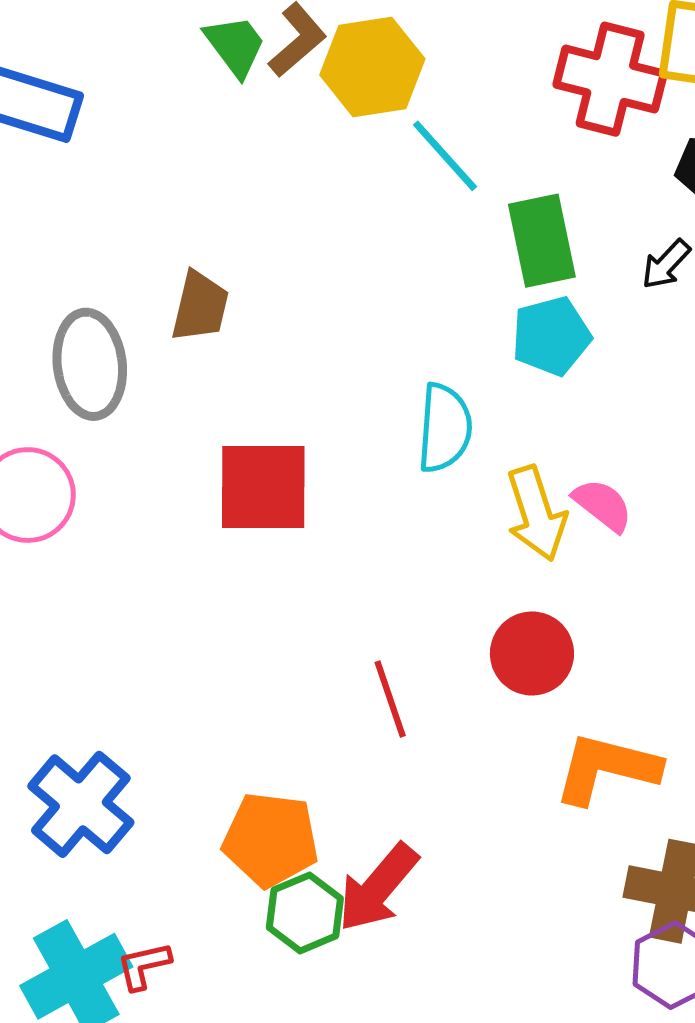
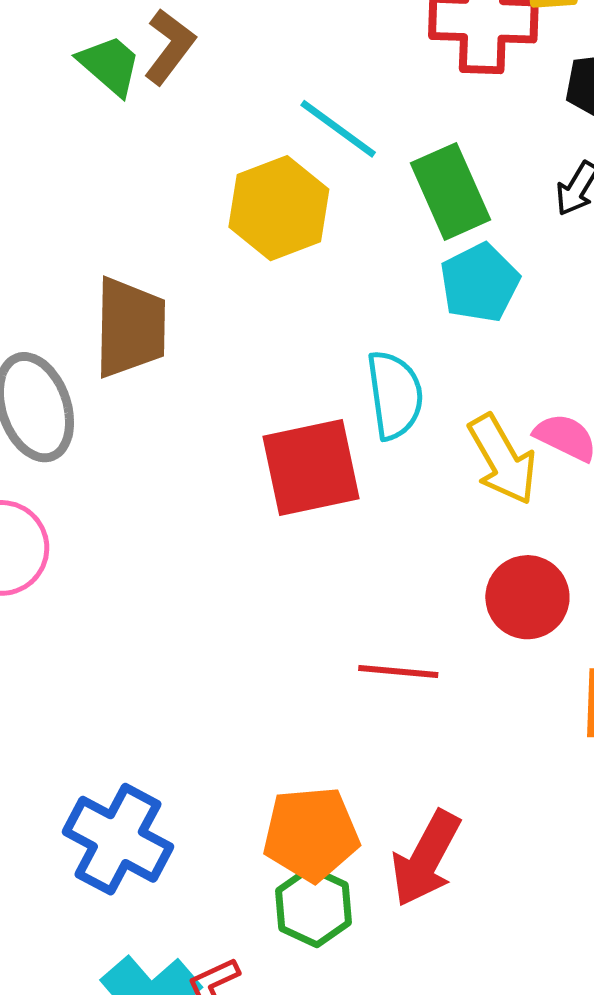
yellow hexagon: (372, 67) -> (279, 208), moved
brown trapezoid: (200, 306) -> (130, 328), size x1.4
red square: (263, 487) -> (311, 468), moved
red line: (390, 699) -> (398, 672), turned -54
green hexagon: (305, 913) -> (313, 907), moved

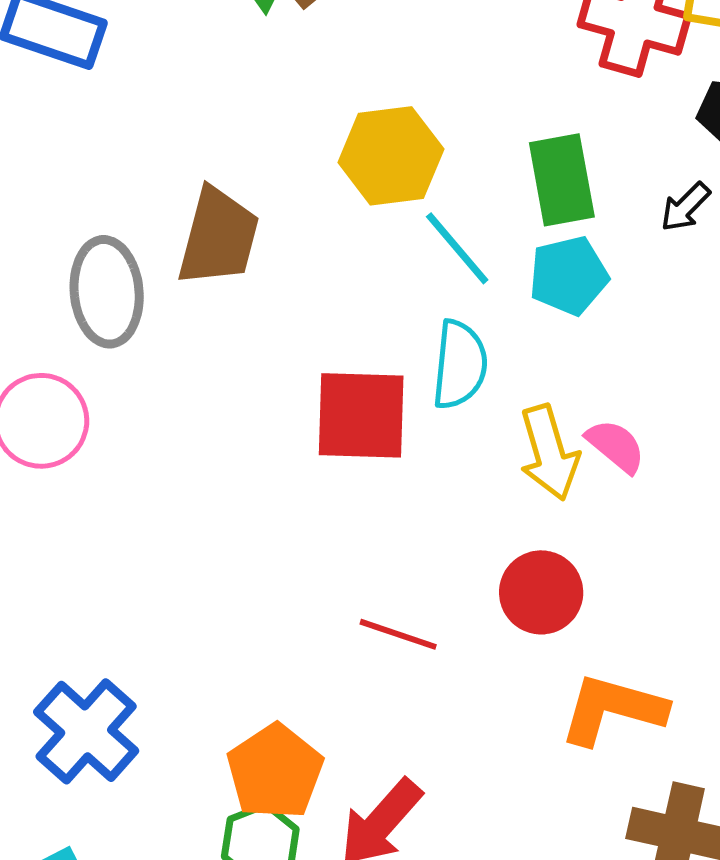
cyan line: (338, 129) -> (457, 248), moved
orange pentagon: (311, 834) -> (275, 772), turned 30

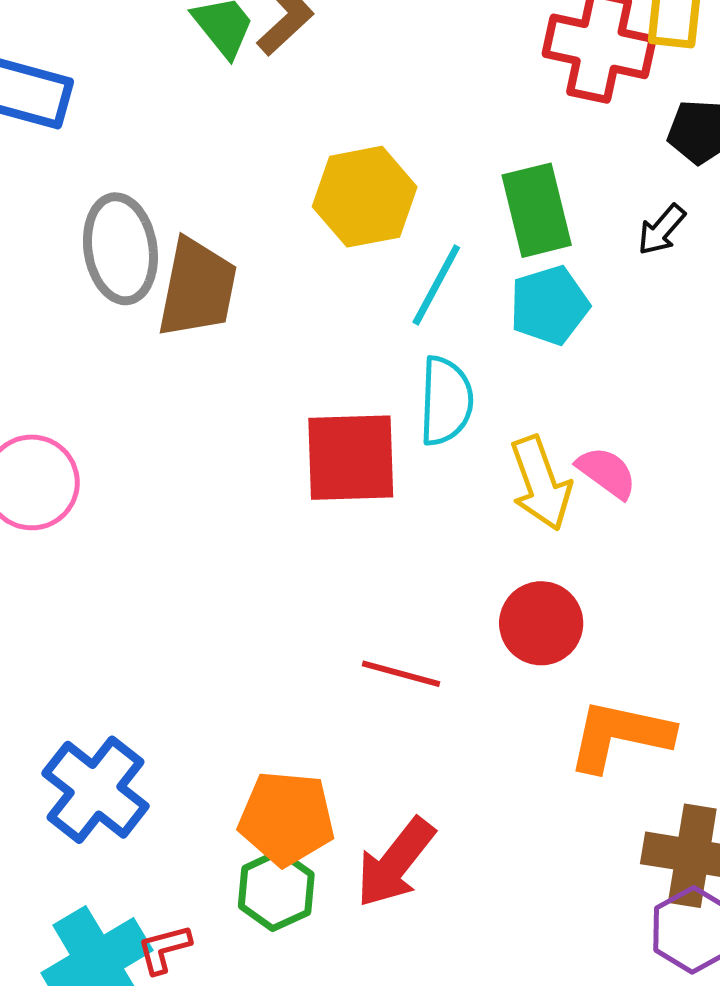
cyan line: (457, 248) -> (436, 285), turned 72
gray ellipse: (107, 292) -> (120, 249), moved
orange pentagon: (275, 772) -> (286, 818), turned -30

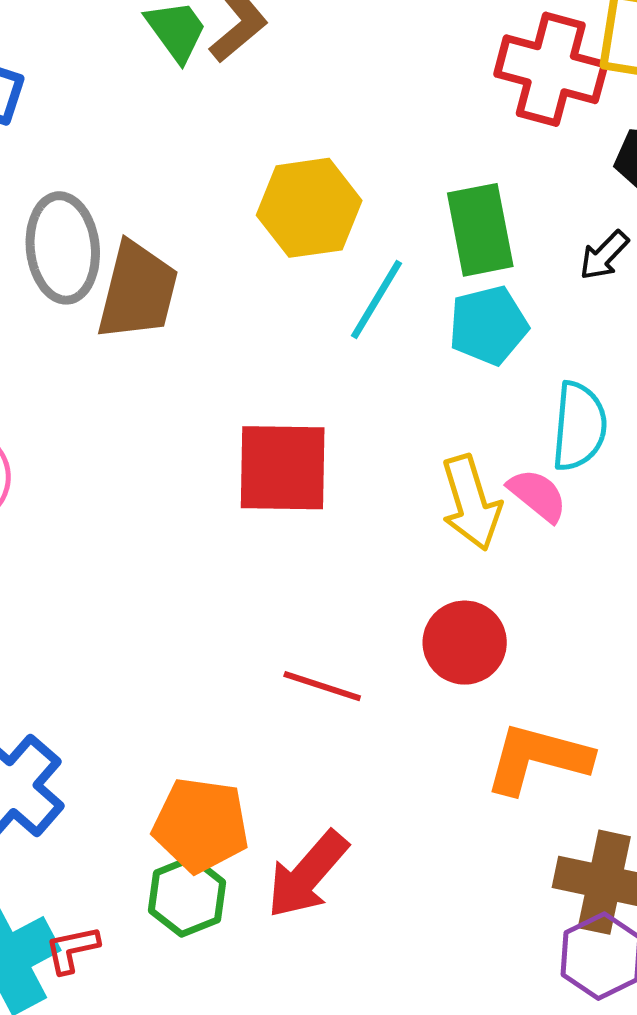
cyan semicircle: (446, 401) -> (579, 426), moved

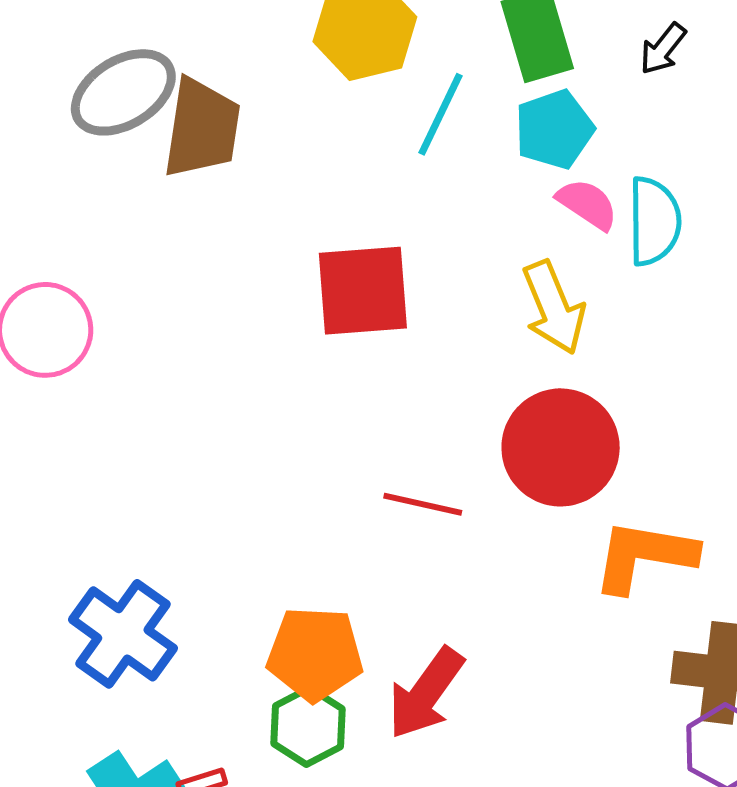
gray ellipse: (63, 248) -> (123, 92), turned 70
pink semicircle: (537, 495) -> (587, 204), moved
red circle: (465, 643) -> (561, 447), size x1.4

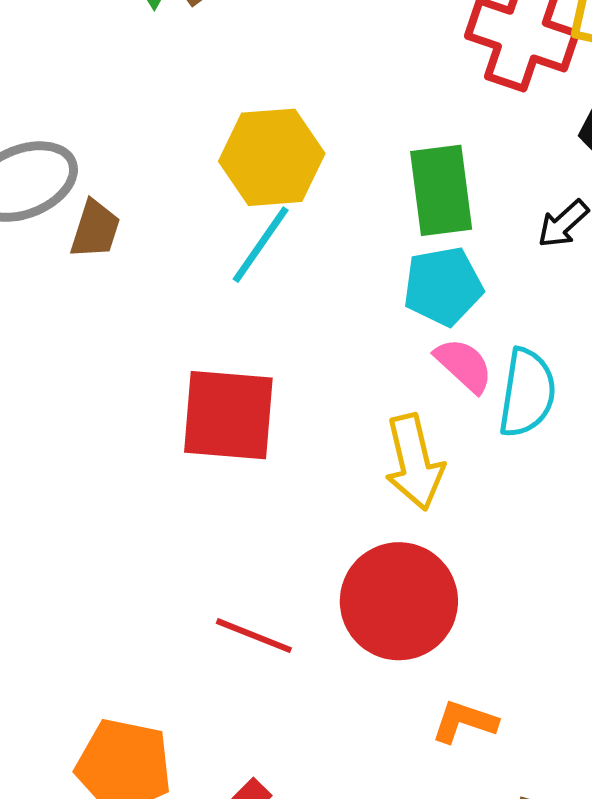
cyan line: (440, 114) -> (261, 245), moved
brown trapezoid: (202, 128) -> (95, 229), size x0.6
orange L-shape: (644, 556) -> (464, 722), size x0.6

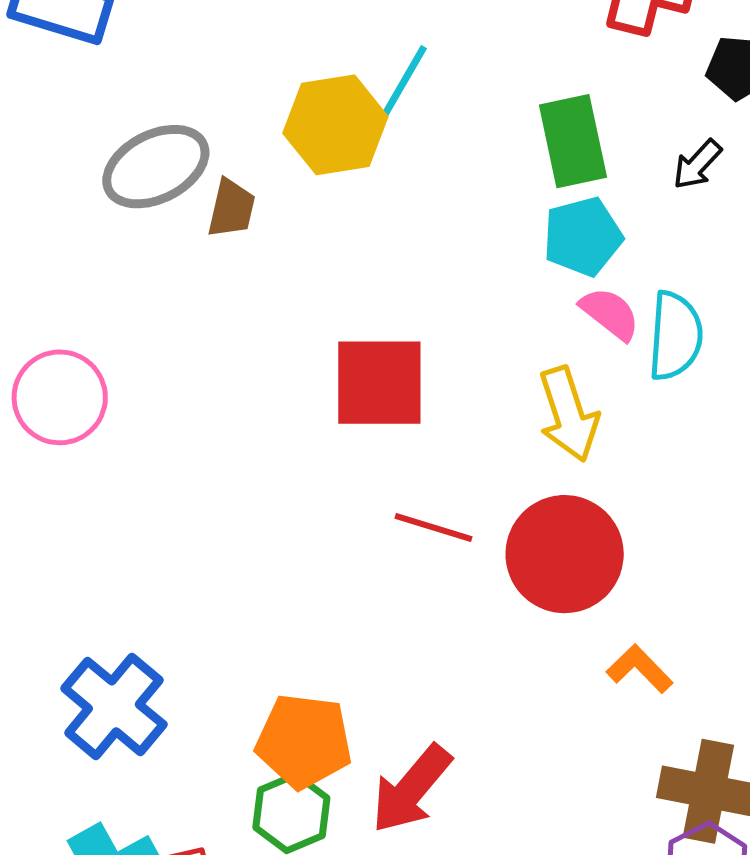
yellow hexagon: (272, 157) -> (335, 125), moved
cyan line: (261, 245) -> (402, 85), moved
red line: (254, 636) -> (433, 528), moved
orange L-shape: (464, 722) -> (640, 669), turned 32

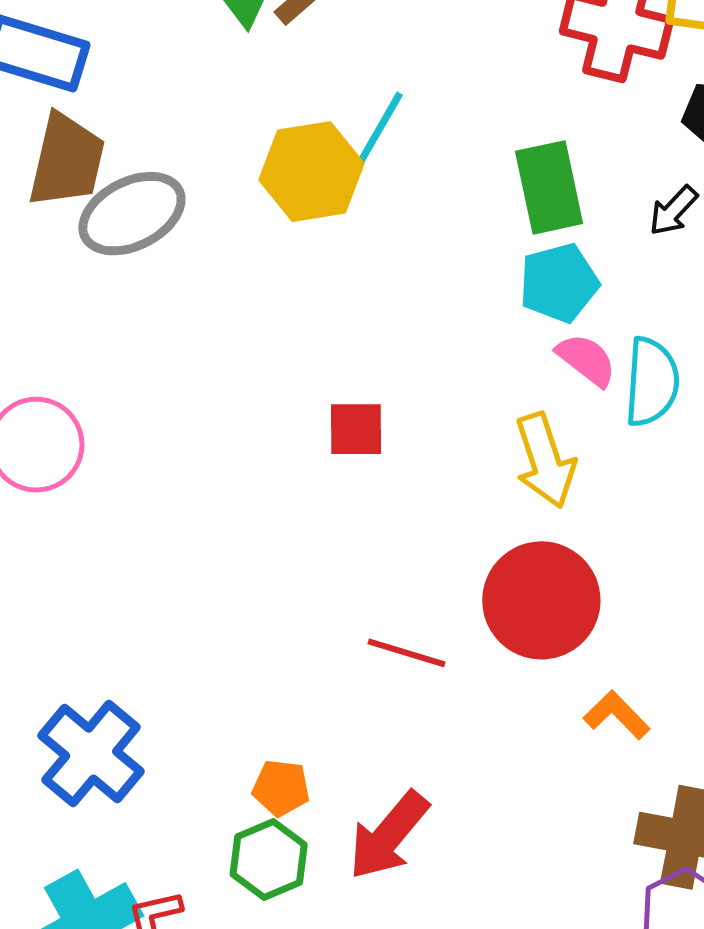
brown trapezoid: (231, 208) -> (67, 160), moved, size x1.6
red square: (379, 383) -> (356, 429), size x0.6
red line: (433, 528) -> (407, 653), moved
orange pentagon: (304, 741) -> (281, 788), size x0.6

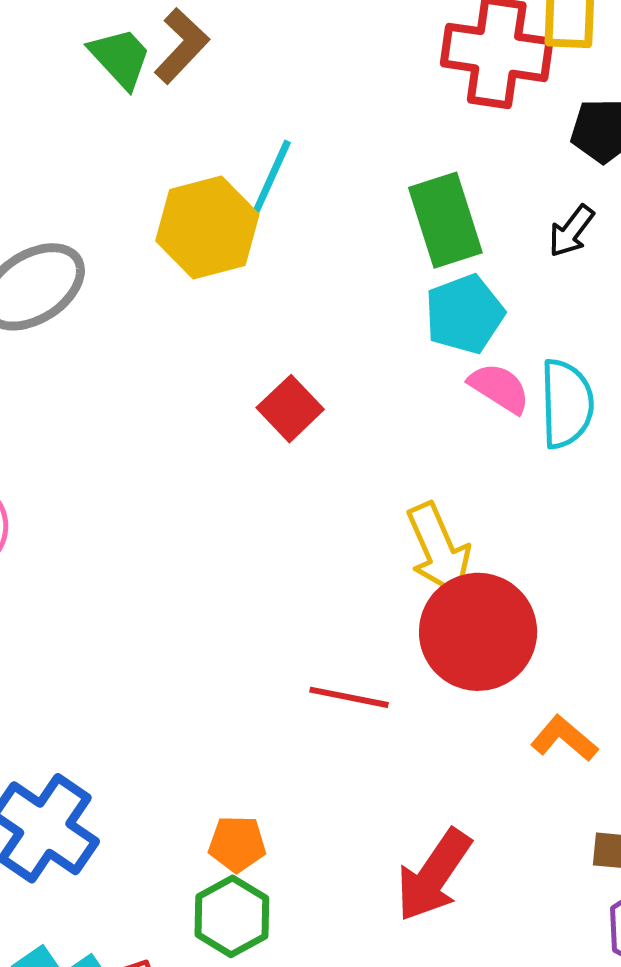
red square: (356, 429) -> (290, 409), moved, turned -38
yellow arrow: (545, 460) -> (439, 549), moved
red arrow: (389, 835) -> (434, 875), moved

